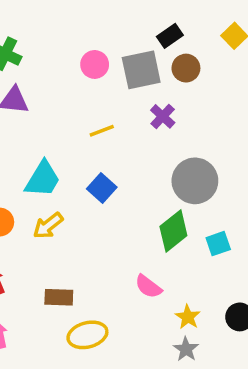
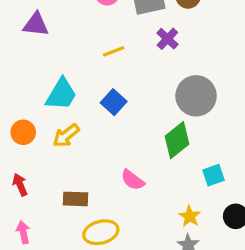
cyan square: (218, 244) -> (213, 175), moved
pink semicircle: (148, 287) -> (133, 180), moved

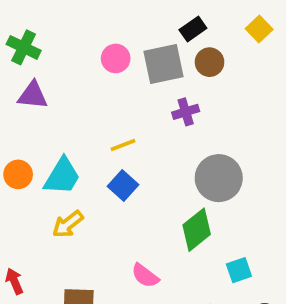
purple cross: (167, 39) -> (186, 112), turned 30
yellow line: (114, 51) -> (123, 145), moved
orange circle: (23, 132) -> (18, 174), moved

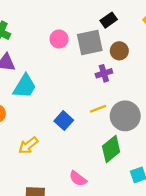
brown circle: (210, 62) -> (119, 51), moved
yellow line: (123, 145) -> (98, 109), moved
cyan trapezoid: (62, 176) -> (25, 86), moved

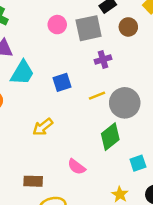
brown circle: (119, 51) -> (128, 27), moved
blue square: (64, 121) -> (62, 82), moved, turned 30
yellow arrow: (28, 145) -> (43, 127), moved

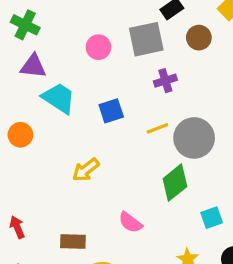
pink circle: (57, 25) -> (98, 47), moved
cyan trapezoid: (22, 73) -> (59, 98), turned -88

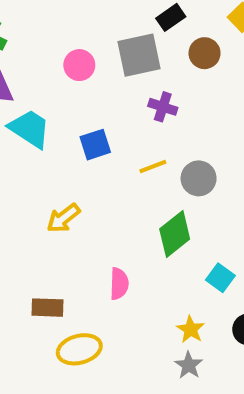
purple cross: (165, 81) -> (163, 107), turned 35
gray circle: (194, 138) -> (199, 178), size x0.7
cyan square: (212, 218) -> (220, 278), turned -35
pink semicircle: (130, 222) -> (119, 284), turned -125

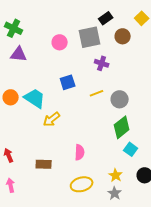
cyan trapezoid: (30, 129) -> (35, 98), moved
green diamond: (175, 234) -> (122, 127), moved
yellow ellipse: (79, 349) -> (82, 184), moved

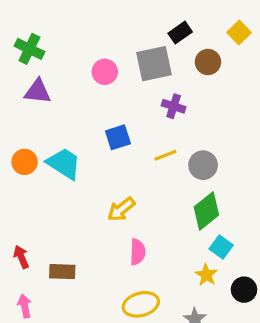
yellow arrow: (52, 119) -> (121, 209), moved
brown rectangle: (44, 164) -> (62, 272), moved
yellow star: (116, 175) -> (206, 275), moved

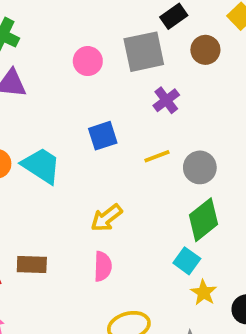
purple cross: (174, 106) -> (166, 100), turned 35
cyan square: (221, 247) -> (187, 261), moved
pink semicircle: (138, 252) -> (103, 266), moved
brown rectangle: (62, 272) -> (32, 265), moved

